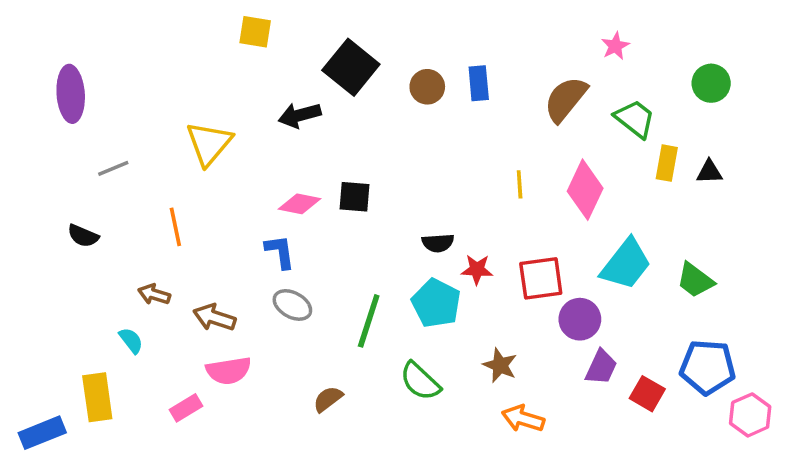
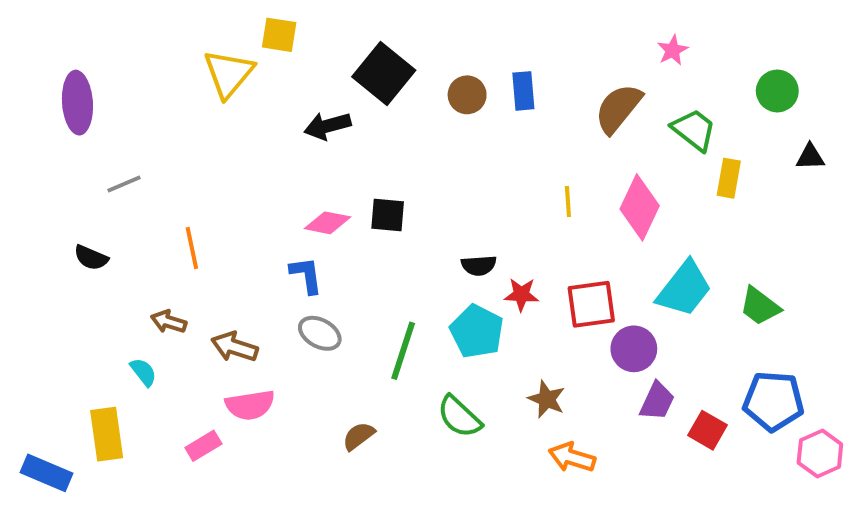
yellow triangle: (209, 144) -> (229, 74), moved
black triangle: (709, 172) -> (810, 157), moved
blue rectangle: (42, 433) -> (46, 473), turned 45

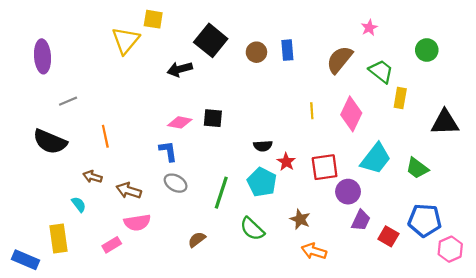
black triangle: (810, 157) -> (445, 122), moved, size x1.8
black semicircle: (91, 258) -> (50, 142), size x1.8
red star: (521, 295) -> (286, 162), turned 30

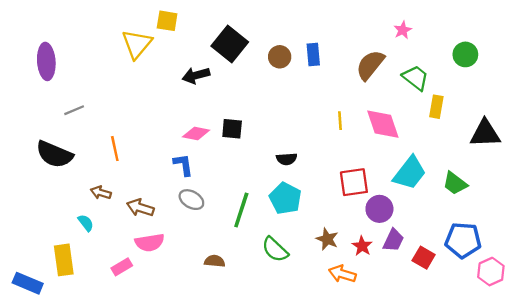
pink diamond: (351, 114) -> (383, 124), turned -44
red star: (286, 162) -> (362, 246), moved
brown semicircle: (197, 240) -> (215, 261), turned 42

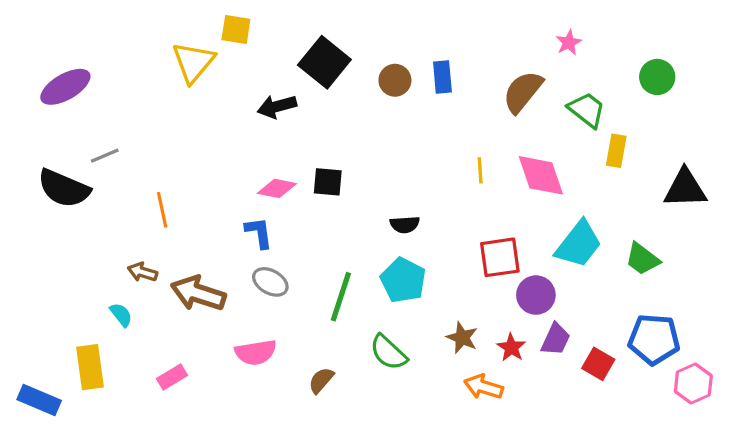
purple ellipse: (46, 61) -> (65, 87), turned 64
black semicircle: (54, 154) -> (64, 188), moved
brown arrow: (140, 208) -> (198, 293), size x1.4
pink semicircle: (150, 243) -> (256, 352), moved
brown semicircle: (215, 261) -> (321, 380), moved, turned -54

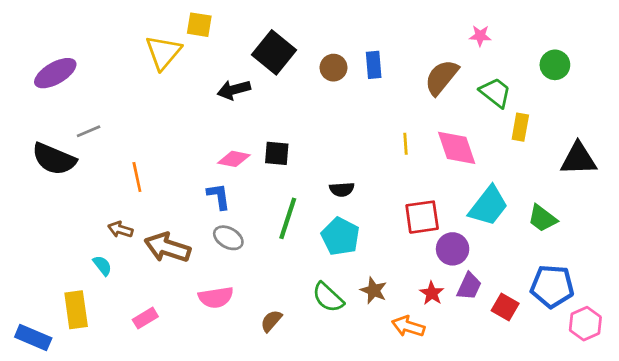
pink star: (569, 43) -> (480, 36), turned 30
green line: (341, 297) -> (288, 218), moved
brown star: (462, 338) -> (374, 290), moved

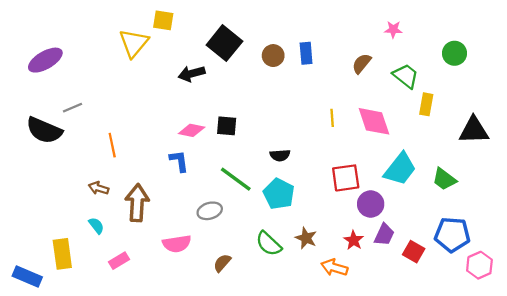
brown semicircle: (441, 77) -> (362, 63), size x0.7
green line: (288, 218) -> (236, 179), turned -72
gray ellipse: (228, 238) -> (210, 211), moved, turned -45
brown arrow: (167, 248) -> (137, 203), turned 75
cyan semicircle: (102, 266) -> (96, 226), moved

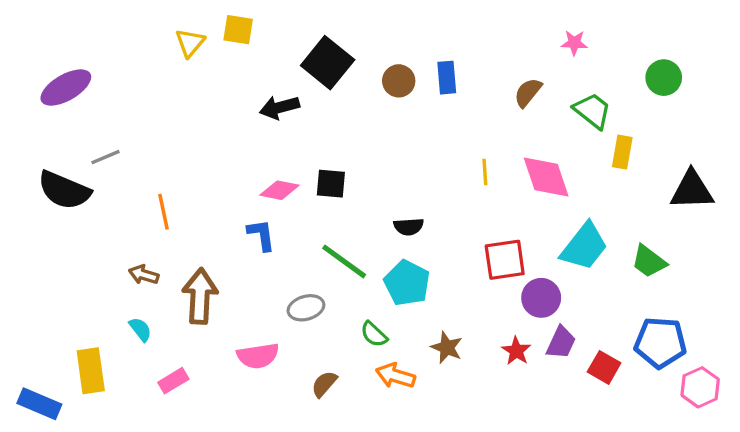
yellow triangle: (134, 43) -> (190, 43), moved, size x0.7
green semicircle: (269, 244) -> (374, 334), moved, size x0.7
orange arrow: (334, 267) -> (395, 376), moved

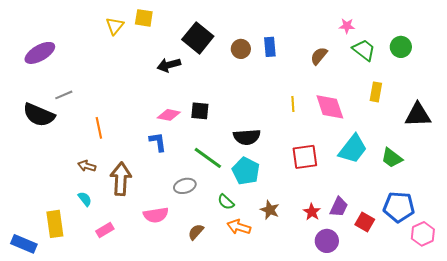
green trapezoid: (592, 111) -> (364, 50), moved
black semicircle: (409, 227) -> (247, 137), size x1.5
purple circle: (541, 298) -> (327, 241), moved

